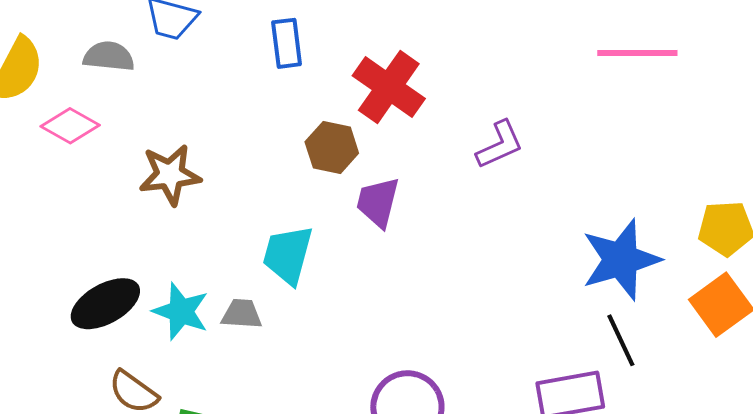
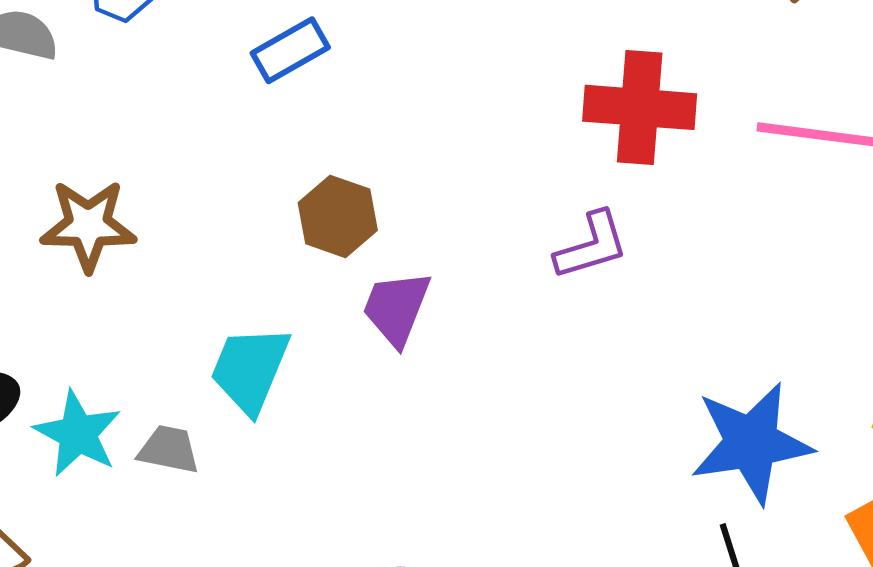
blue rectangle: (287, 43) -> (290, 50), turned 60
red cross: (389, 87) -> (640, 107), moved, turned -38

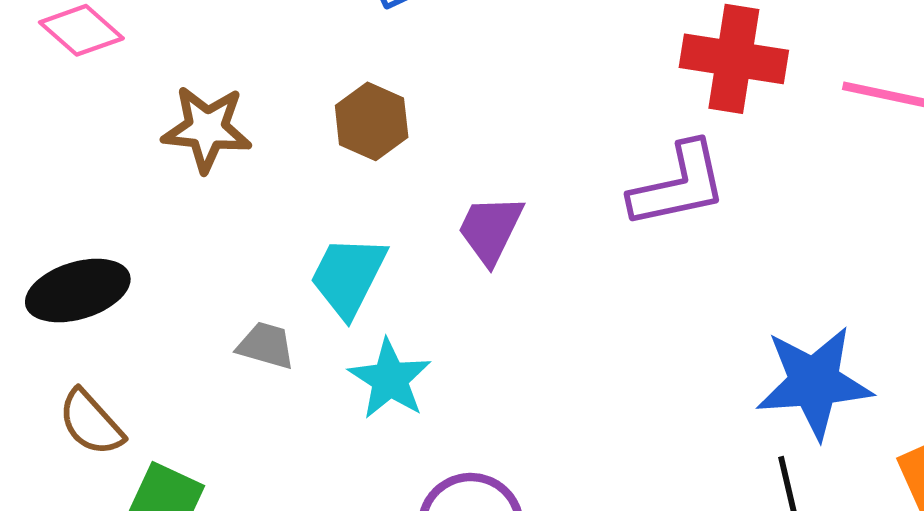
brown hexagon: (338, 216) -> (372, 121), moved
purple L-shape: (592, 246) -> (678, 185), size x1.4
cyan star: (78, 434) -> (390, 379), moved

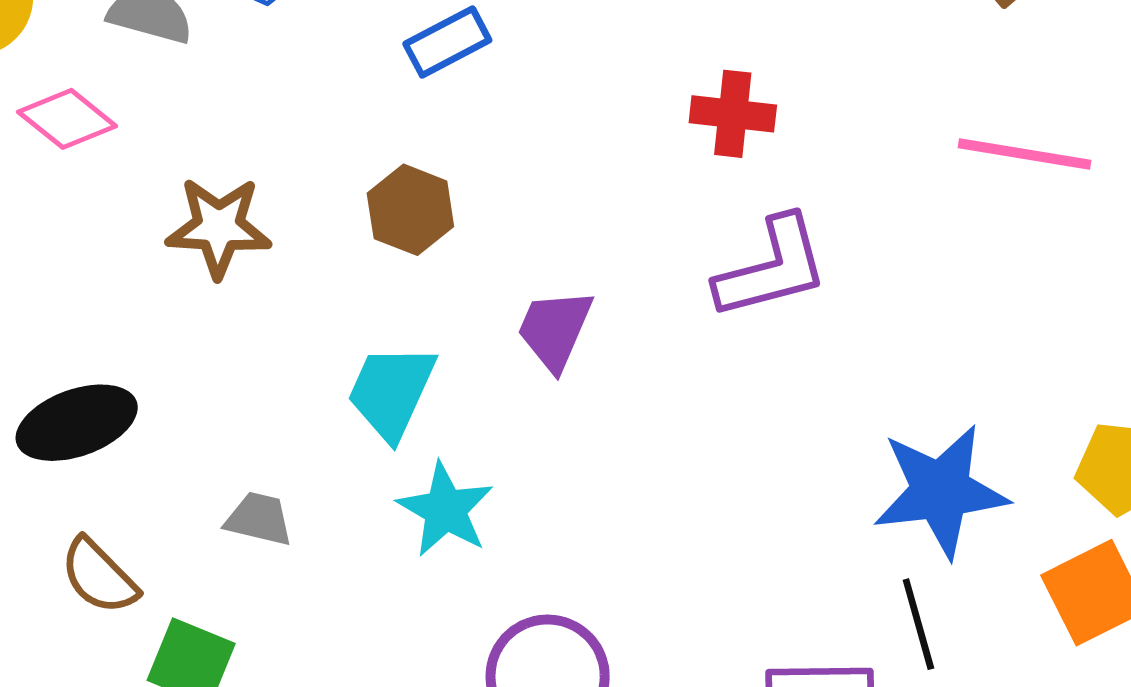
red cross: (734, 59) -> (733, 114), moved, size x0.7
gray trapezoid: (266, 346) -> (259, 519), moved

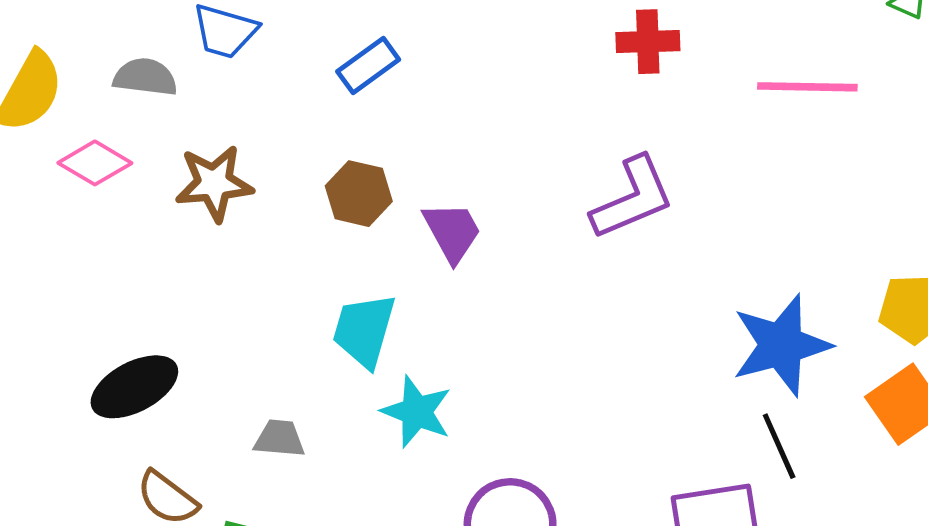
red cross: (733, 114) -> (648, 42), moved
brown star: (219, 227) -> (214, 183), moved
purple trapezoid: (555, 330) -> (452, 232), moved, turned 136

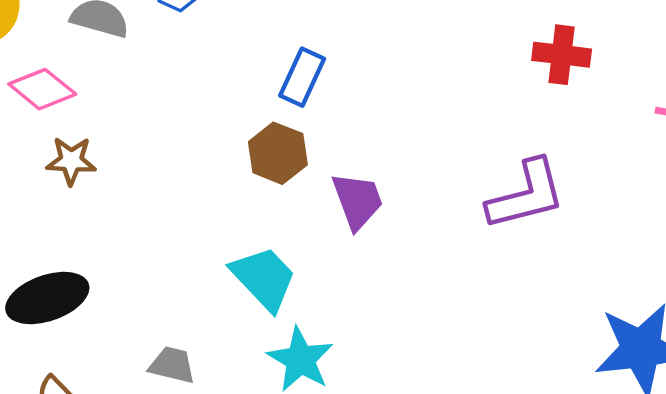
blue rectangle: (368, 65) -> (302, 77), moved, turned -38
brown star: (214, 183) -> (71, 161), moved, size x0.7
cyan trapezoid: (364, 330) -> (264, 278), turned 112

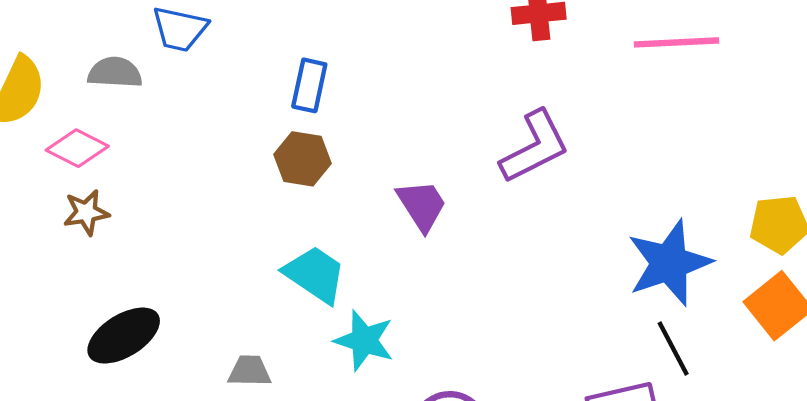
brown star: (71, 161) -> (86, 212), moved
purple trapezoid: (357, 201) -> (422, 205), moved

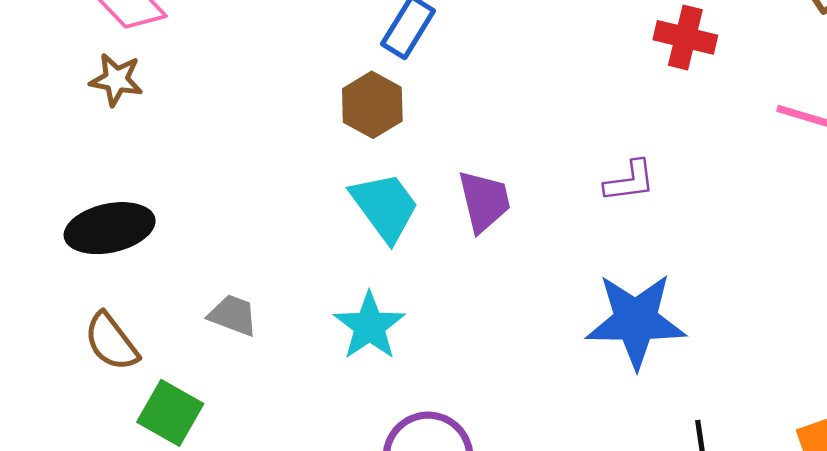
purple L-shape: (535, 147) -> (630, 181), size x0.6
blue star: (669, 263) -> (636, 321), moved
cyan trapezoid: (315, 274) -> (385, 207), moved

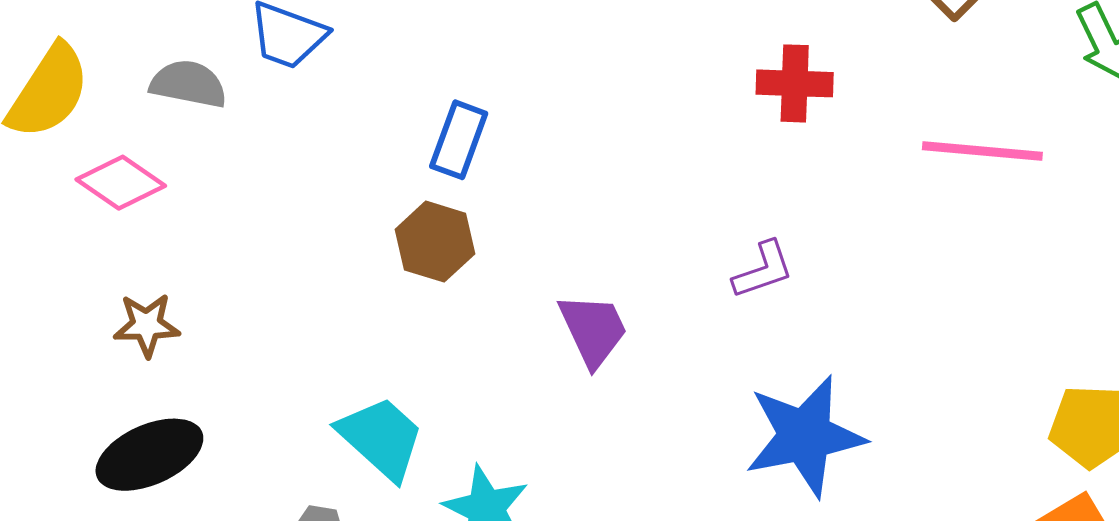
brown star: (116, 80) -> (147, 325), moved
cyan trapezoid: (385, 207) -> (381, 438), moved

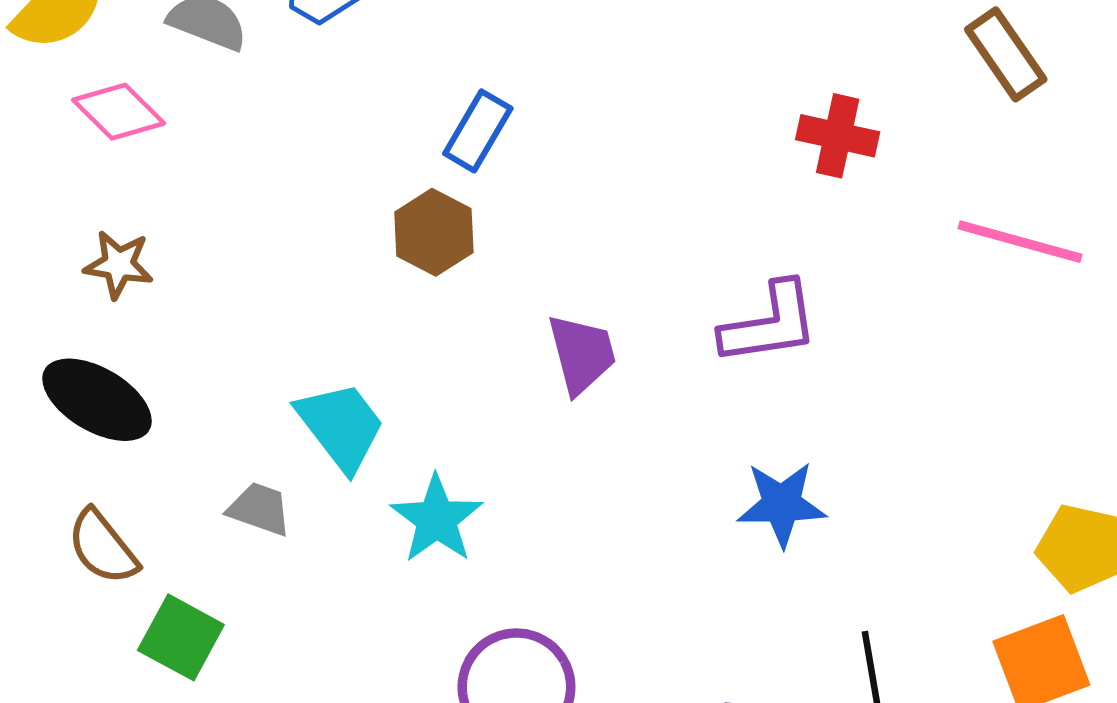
purple L-shape: (763, 270) -> (770, 324), size x1.5
blue star: (805, 436) -> (782, 504), size x0.7
black ellipse: (149, 455) -> (97, 400), turned 44

